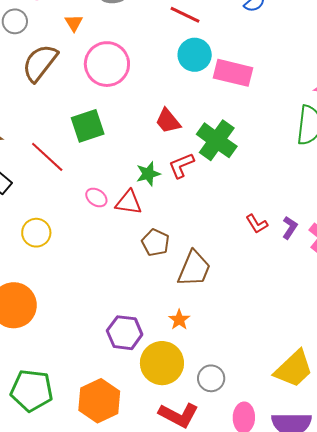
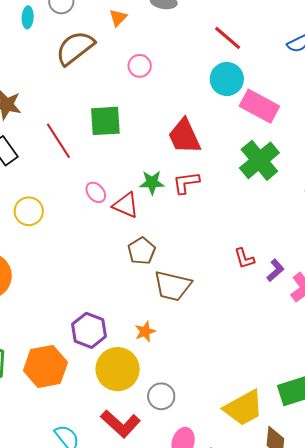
pink circle: (107, 64) -> (140, 66), size x0.5
red trapezoid: (168, 121) -> (184, 136), size x1.4
green cross: (217, 140) -> (259, 160), moved
brown trapezoid: (194, 269) -> (172, 286), turned 66
orange hexagon: (99, 401) -> (45, 366), moved

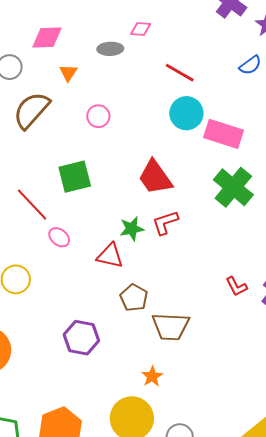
pink ellipse: (96, 192) -> (59, 237), moved
purple hexagon: (89, 330) -> (81, 338), moved

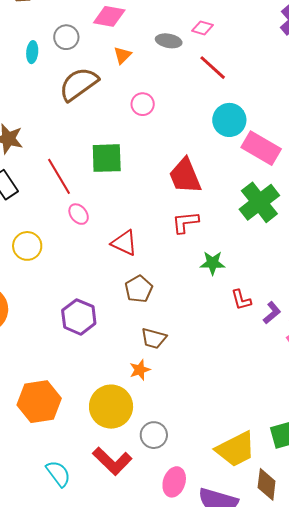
red line: (180, 73) -> (213, 68), moved
green star: (132, 229) -> (213, 263), moved
brown trapezoid: (171, 327) -> (154, 338), moved, size x0.7

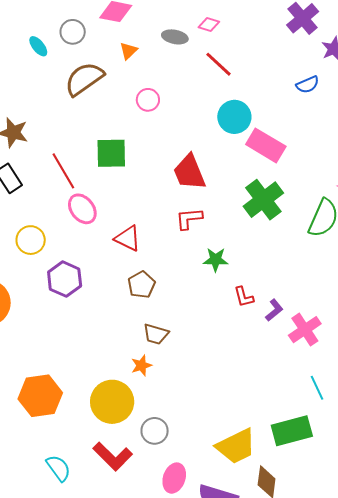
cyan ellipse: (32, 52) -> (38, 46), turned -45
pink ellipse: (79, 214) -> (82, 209), size x1.4
purple hexagon: (79, 317) -> (65, 279), moved

